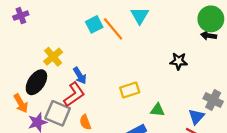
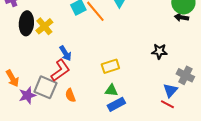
yellow cross: (53, 57) -> (44, 26), moved
black star: (179, 61) -> (159, 51), moved
black ellipse: (36, 82) -> (26, 23), moved, turned -30
green triangle: (158, 110) -> (111, 90), moved

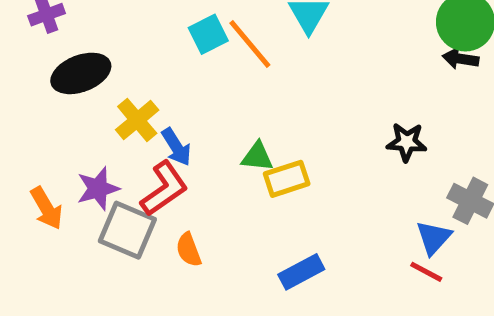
black ellipse: (26, 23) -> (81, 73), turned 65
yellow cross: (44, 26) -> (137, 120), moved
green triangle: (111, 90) -> (257, 157), moved
purple star: (27, 95) -> (98, 189), moved

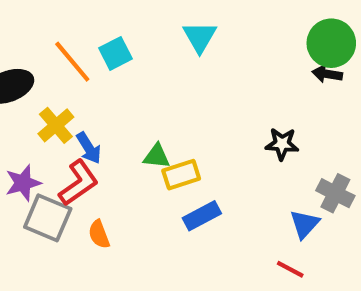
orange line: (250, 44) -> (72, 62), moved
blue rectangle: (301, 272) -> (202, 216), moved
red line: (426, 272) -> (290, 269), moved

